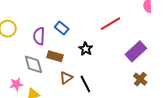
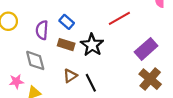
black star: (86, 49) -> (92, 45), size x1.5
brown rectangle: (55, 56) -> (66, 45), moved
brown cross: (140, 79) -> (150, 79), size x1.5

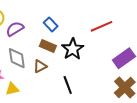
purple semicircle: (42, 30) -> (15, 29), moved, turned 48
brown triangle: (70, 76) -> (40, 66), moved

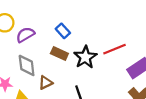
red line: (101, 26) -> (114, 49), moved
brown triangle: (40, 66) -> (46, 83), moved

